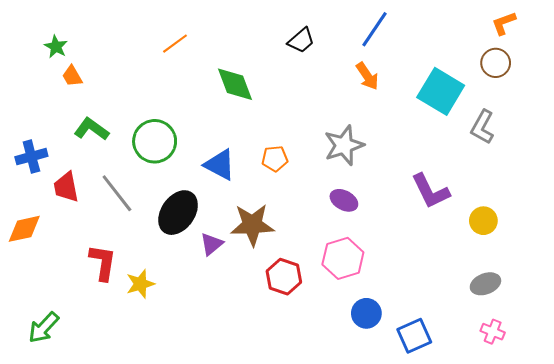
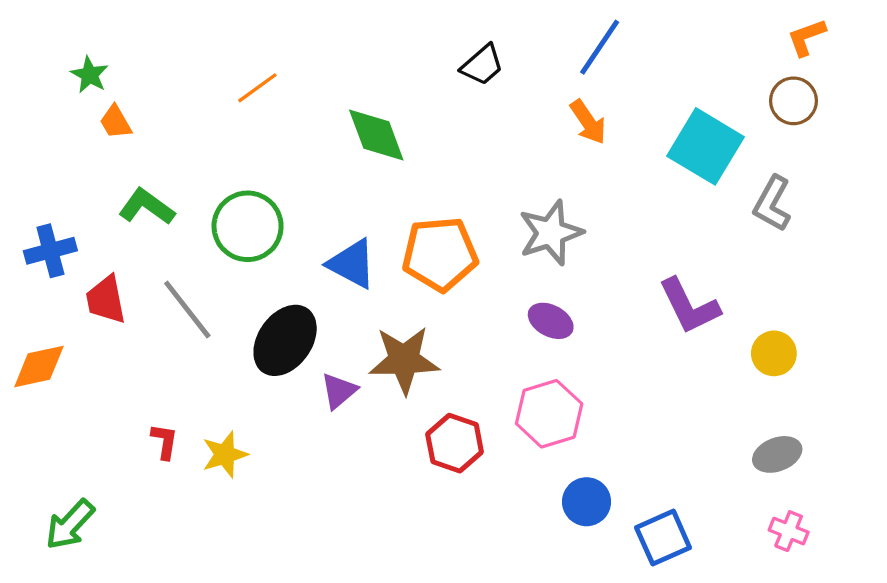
orange line: (175, 44) -> (257, 88), moved
orange pentagon: (275, 159) -> (440, 254), size x1.8
red L-shape: (103, 262) -> (164, 441), moved, size x0.6

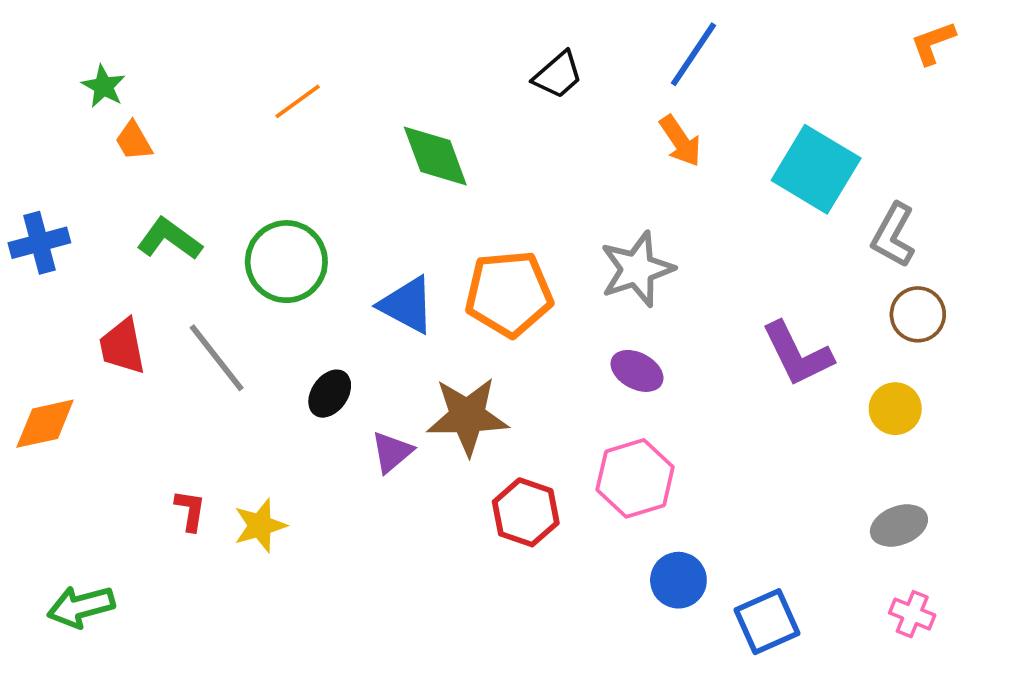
brown circle: (793, 101) -> (918, 314), moved
blue cross: (50, 251) -> (39, 243), moved
black ellipse: (285, 340) -> (330, 394), size x0.6
green arrow: (70, 525) -> (81, 607), turned 32

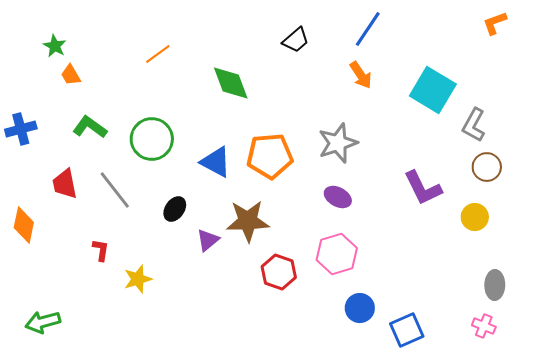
orange diamond: (45, 424) -> (24, 225), turned -66
red L-shape: (190, 510) -> (101, 250), moved
gray ellipse: (899, 526) -> (495, 285), moved, turned -68

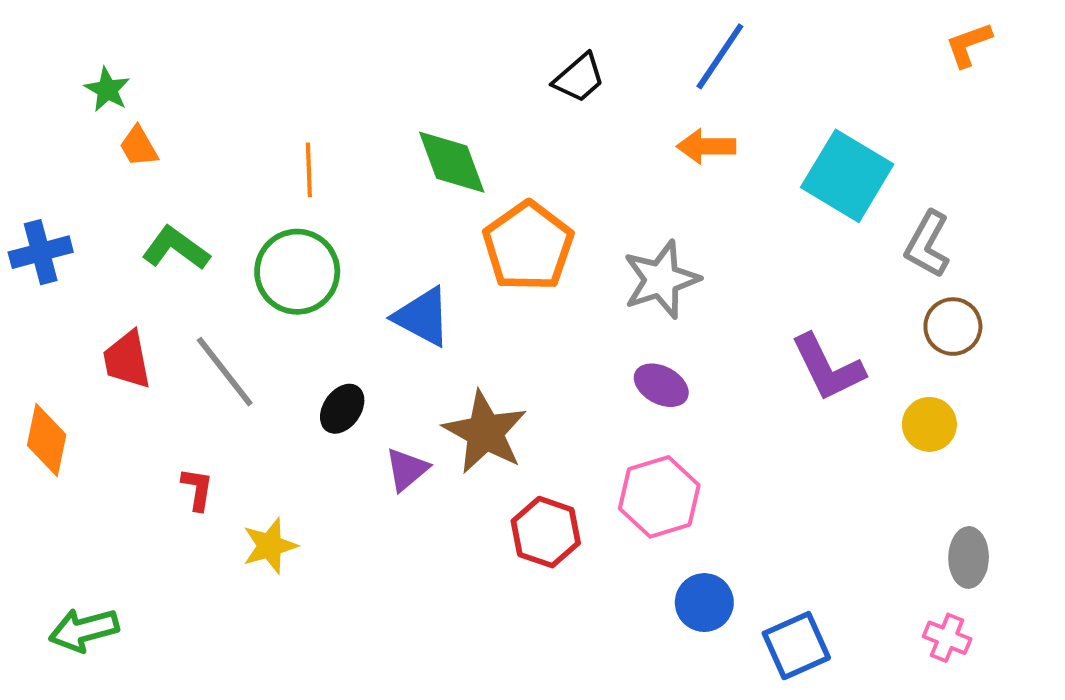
orange line: (158, 54) -> (309, 170), moved, turned -56
orange arrow: (361, 75) -> (706, 146), turned 124
orange pentagon: (270, 156) -> (528, 246), moved, turned -30
brown star: (248, 221) -> (485, 432), turned 30

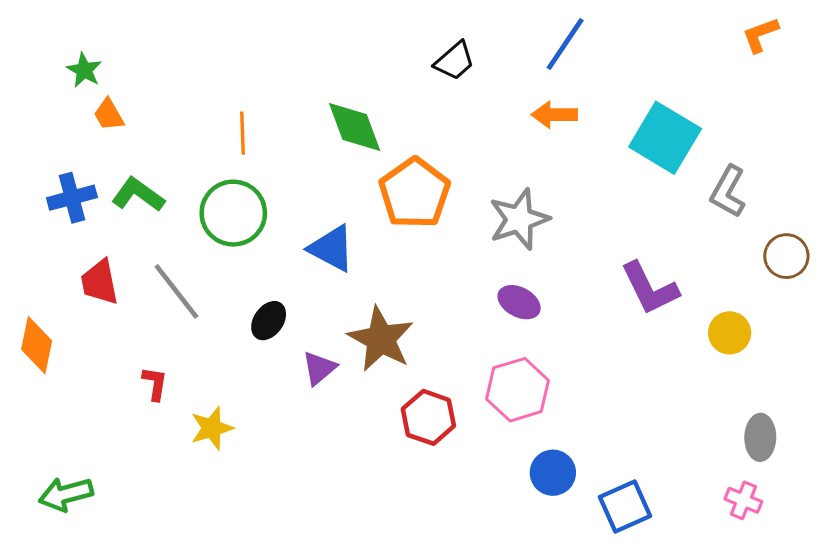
blue cross: (41, 252) -> (72, 198), moved
brown circle: (953, 327) -> (786, 256), moved

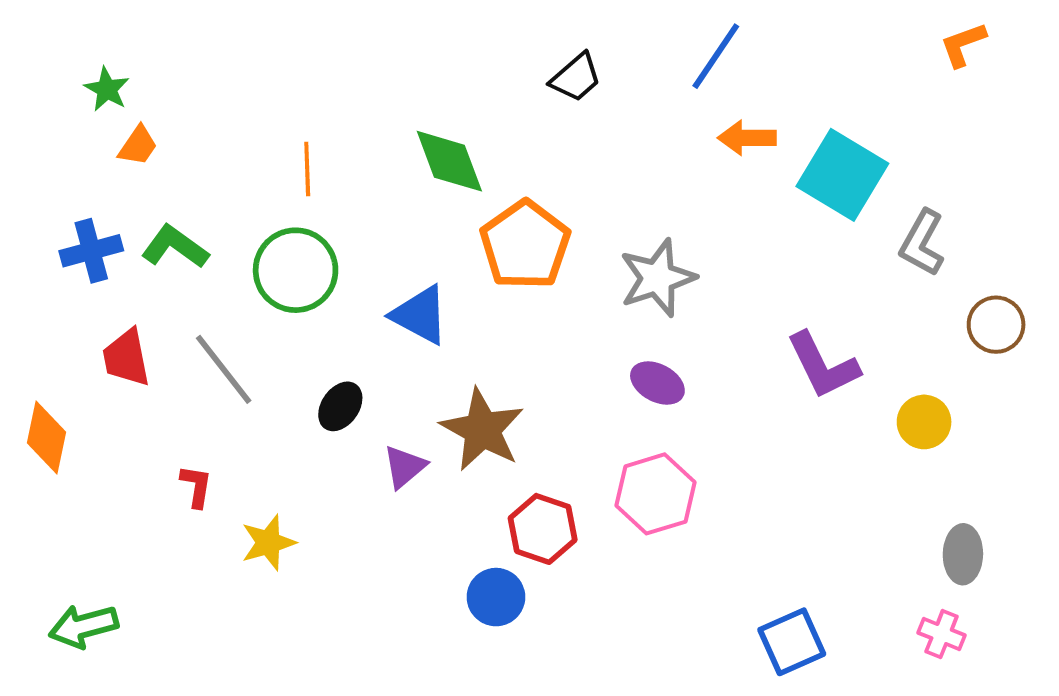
orange trapezoid: (109, 115) -> (138, 146), turned -116
orange arrow: (554, 115) -> (747, 138), moved
blue circle: (553, 473) -> (496, 597), moved

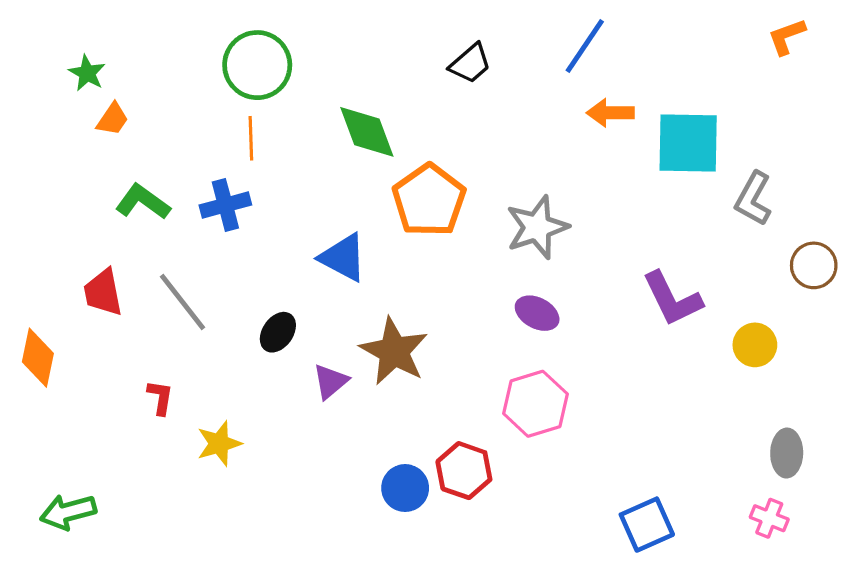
cyan square: (842, 175) -> (688, 143), turned -30
blue cross: (91, 251) -> (225, 205), moved
green circle: (296, 270) -> (257, 65), moved
red hexagon: (543, 529) -> (464, 471), moved

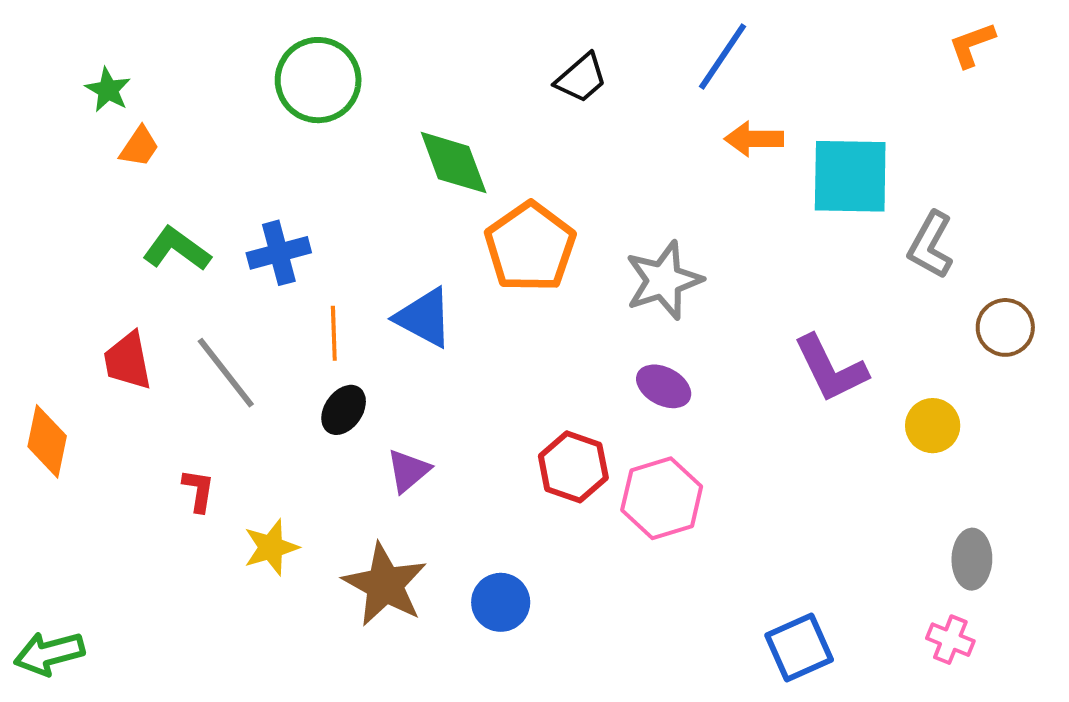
orange line: (251, 138) -> (334, 333), moved
brown star: (394, 351) -> (385, 585), moved
red hexagon: (464, 471) -> (573, 467), moved
green arrow: (68, 512) -> (49, 653), moved

